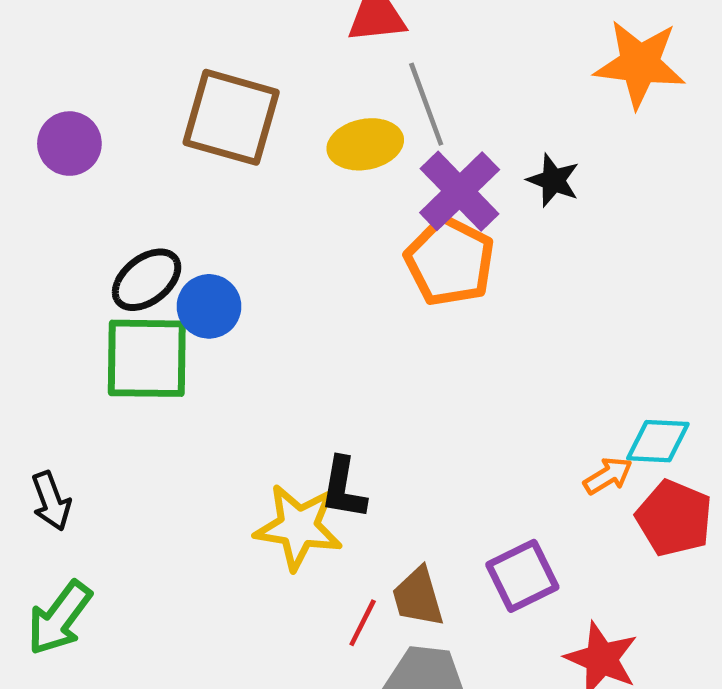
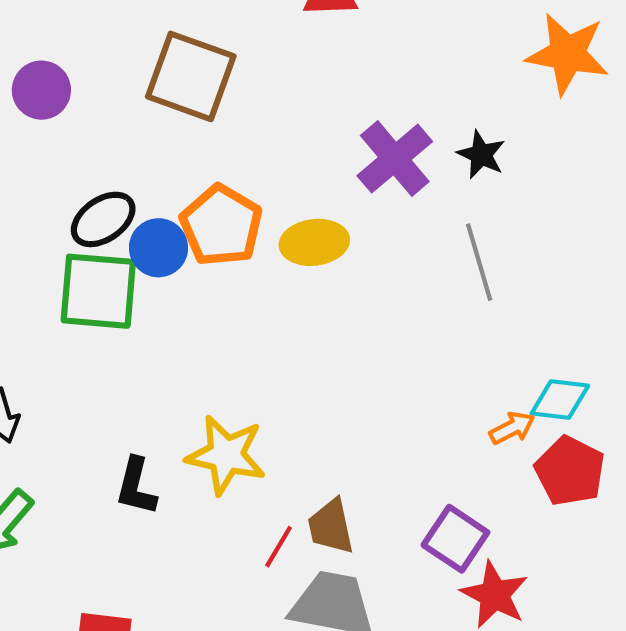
gray line: (426, 104) -> (479, 262), moved
yellow ellipse: (365, 144) -> (314, 242), moved
orange pentagon: (450, 261) -> (221, 225), moved
black L-shape: (343, 488) -> (136, 486), moved
purple square: (522, 576) -> (455, 539), moved, turned -34

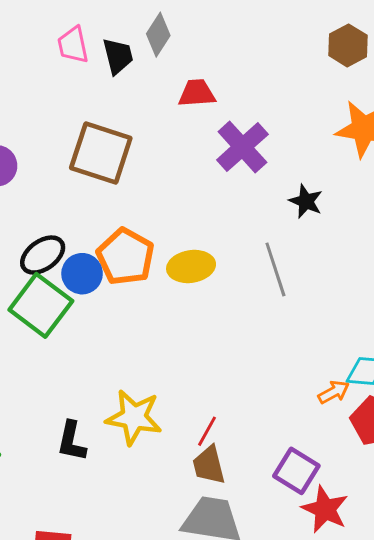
purple cross: (395, 159) -> (242, 147), moved
gray line: (479, 262) -> (275, 269), moved
green square: (98, 291) -> (41, 305), turned 34
red line: (279, 547) -> (207, 431), moved

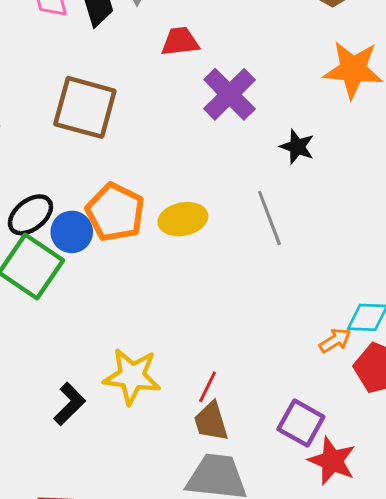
black L-shape: (72, 441) -> (69, 404), turned -144

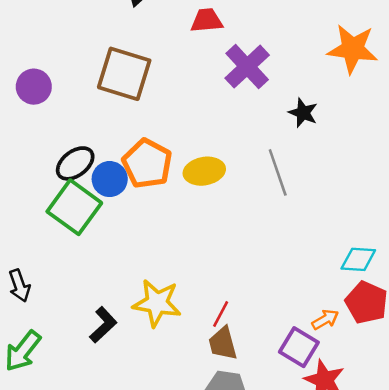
orange arrow: (335, 340) -> (325, 320), moved

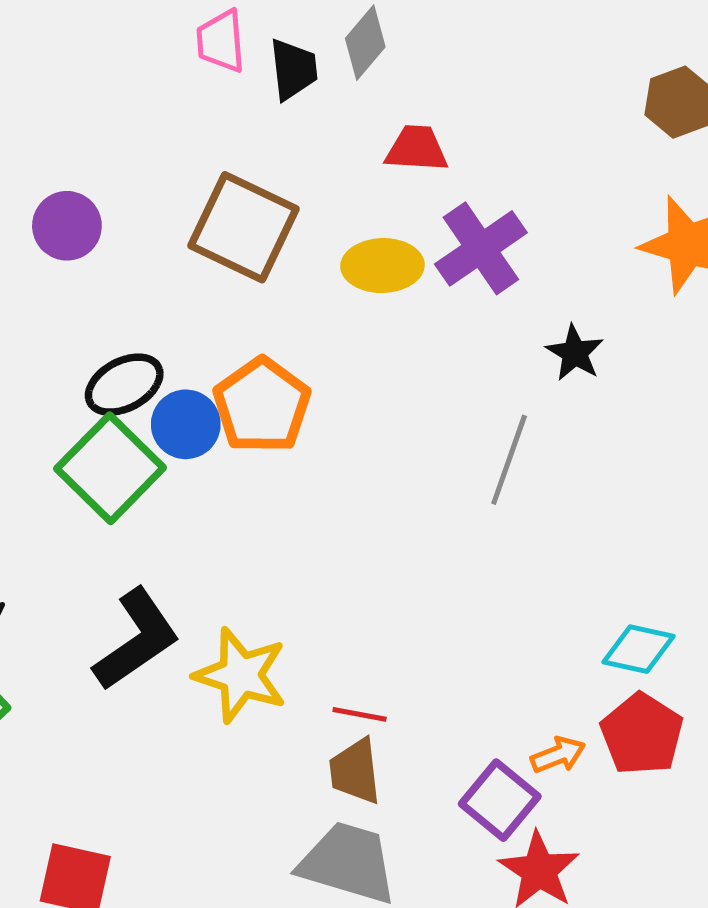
yellow ellipse: (204, 171) -> (382, 266), moved
gray line: (278, 172) -> (509, 460), turned 30
red line: (221, 314) -> (360, 714), turned 64
black L-shape: (103, 325) -> (136, 640), moved, size x1.5

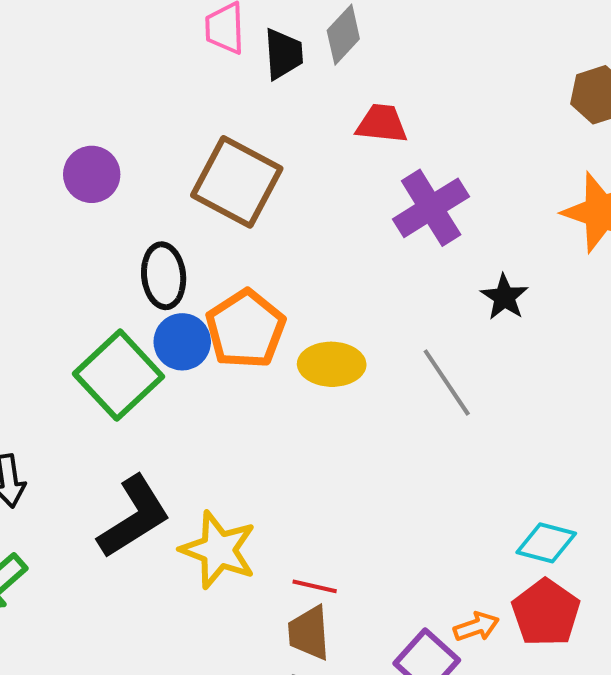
yellow ellipse: (382, 266) -> (332, 364), moved
black ellipse: (124, 385) -> (164, 276), moved, turned -70
gray line: (509, 460) -> (447, 382), turned -56

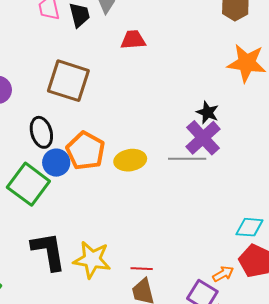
purple cross: (431, 208) -> (203, 138), moved
gray line: (447, 382) -> (187, 159), turned -45
black L-shape: (134, 517) -> (48, 251), turned -57

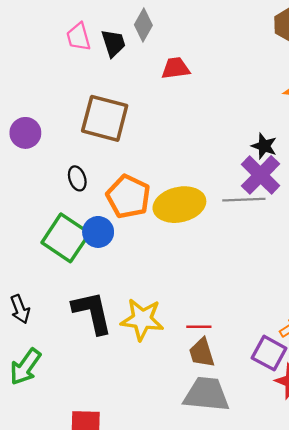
black ellipse: (41, 132) -> (77, 178), size x0.7
yellow ellipse: (130, 160) -> (179, 205), size x1.4
blue circle: (56, 163) -> (98, 232), moved

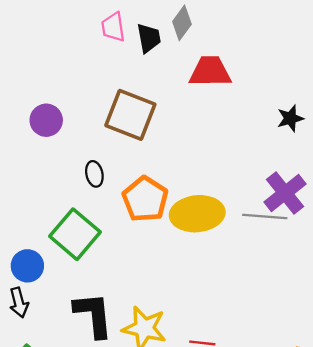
red trapezoid: (176, 68) -> (210, 72), size x1.4
black star: (264, 146) -> (290, 118), moved, turned 30
blue circle: (98, 232) -> (27, 266), moved

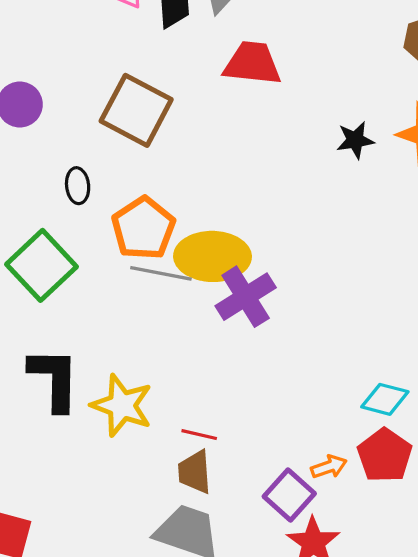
purple cross: (285, 193) -> (246, 297), moved
gray line: (265, 217) -> (161, 273), moved

